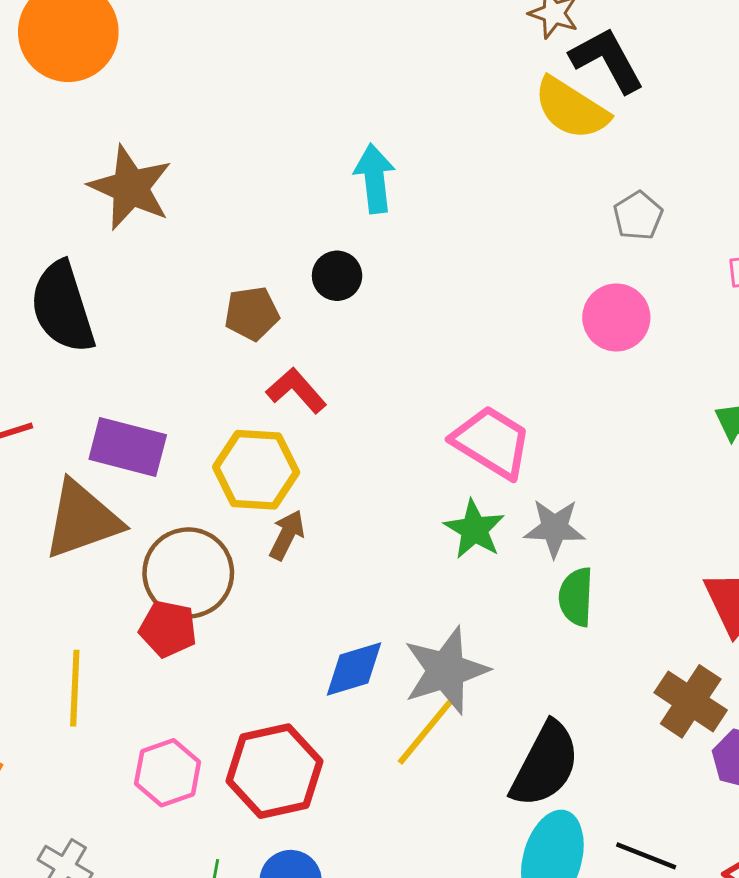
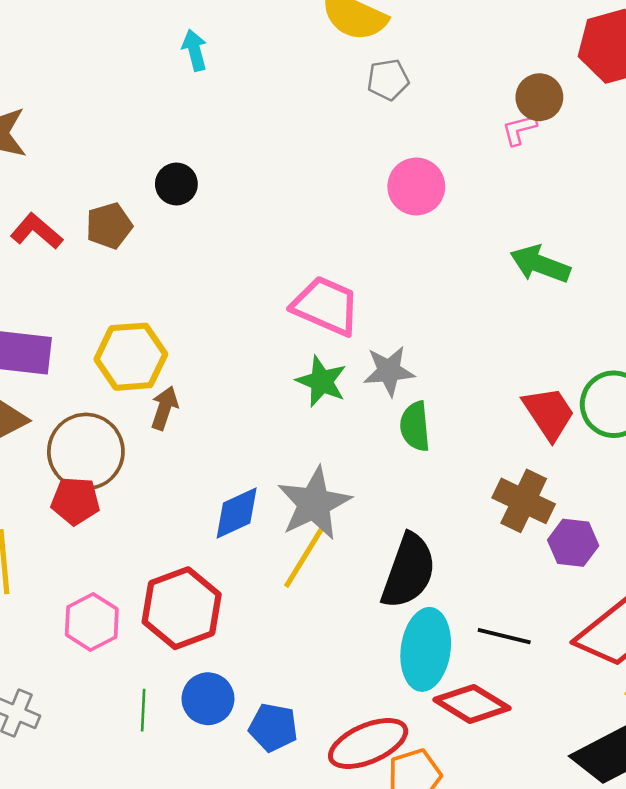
cyan arrow: (375, 178) -> (195, 50), moved, size x0.7
gray pentagon: (638, 216) -> (388, 80), moved, turned 30
red L-shape: (296, 391) -> (36, 231), moved

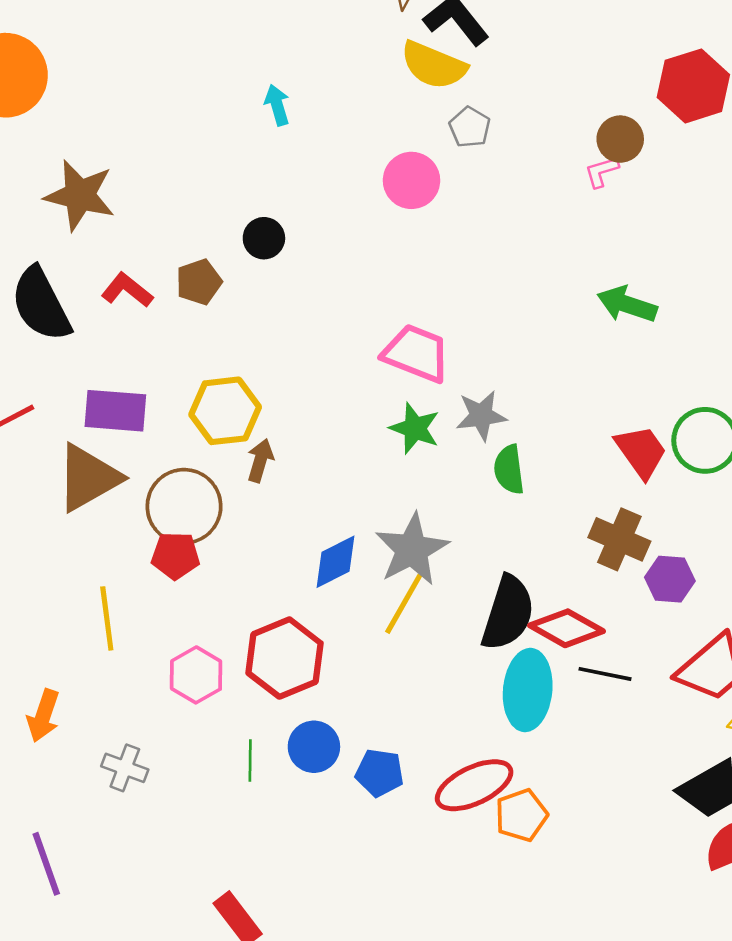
gray pentagon: (388, 80) -> (470, 127), turned -30
pink circle: (416, 186) -> (411, 180), moved
red diamond: (472, 704) -> (566, 628), moved

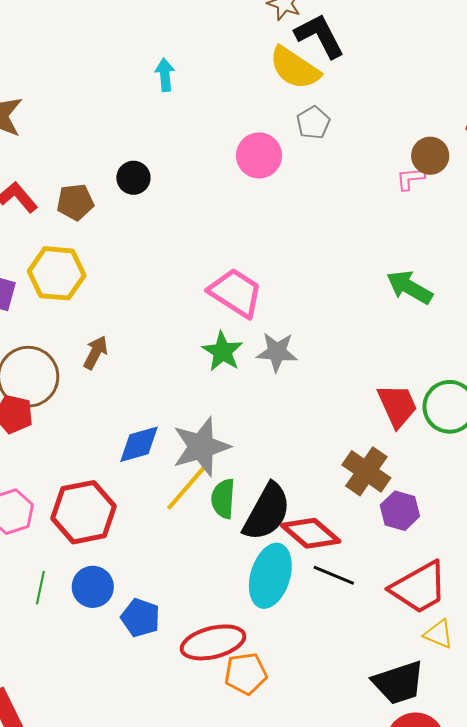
yellow hexagon: (225, 411) -> (57, 273), moved
green semicircle: (509, 470) -> (223, 499), moved

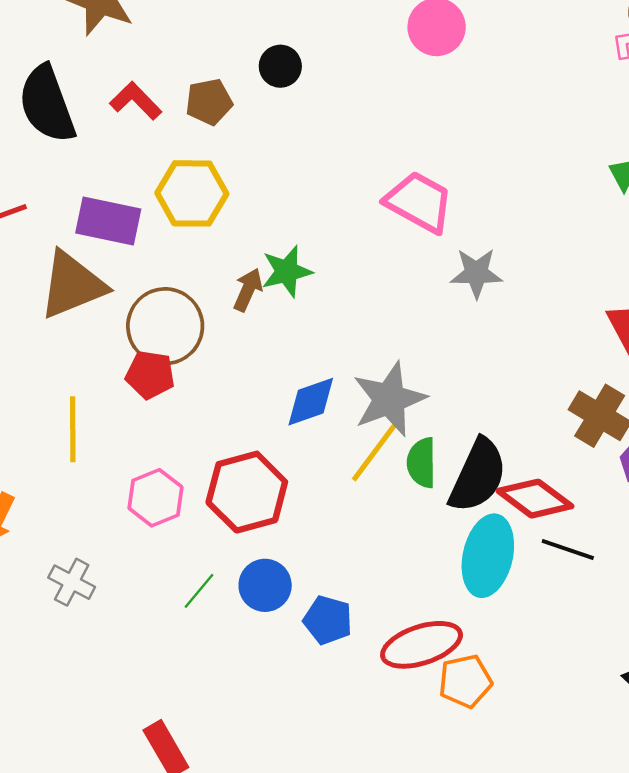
green star: (223, 352) -> (287, 271), moved, turned 30
green line: (40, 588) -> (199, 591), turned 32

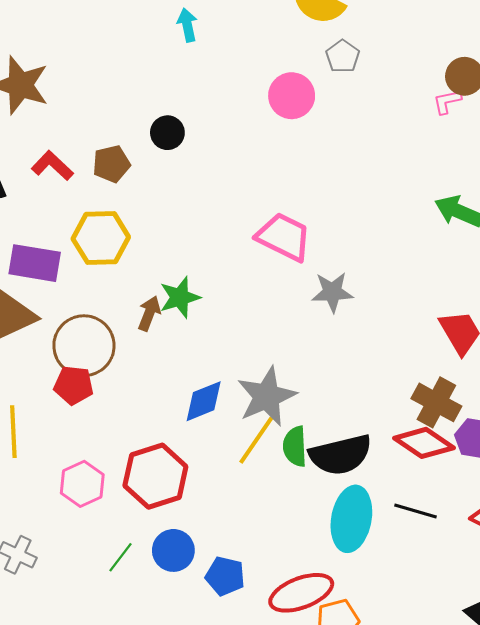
black semicircle: (478, 476) -> (341, 455), turned 54
red diamond: (535, 499) -> (424, 443), moved

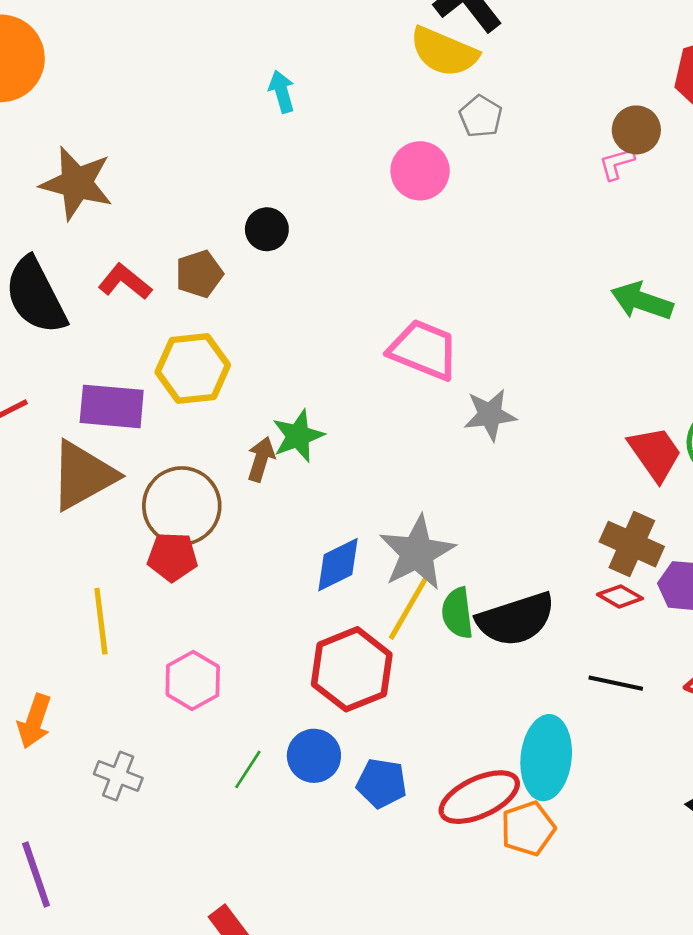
red diamond: (424, 443) -> (620, 596), size x0.6
red hexagon: (155, 476) -> (352, 669), moved
cyan ellipse: (351, 519) -> (546, 758), moved

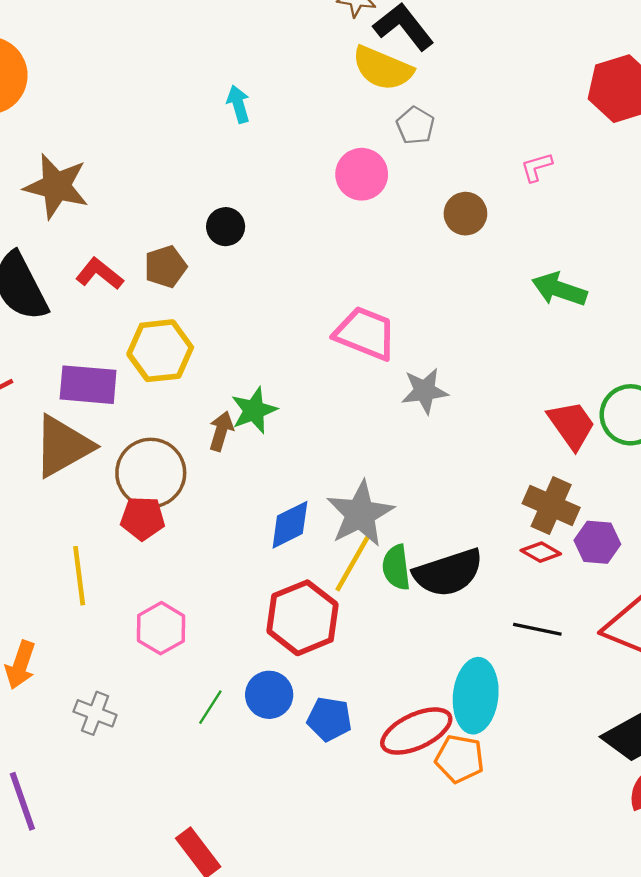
brown circle: (636, 130) -> (465, 214), moved
orange pentagon: (528, 828) -> (460, 759), turned 30

